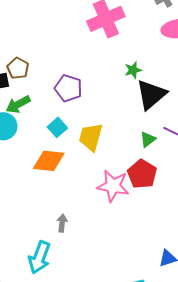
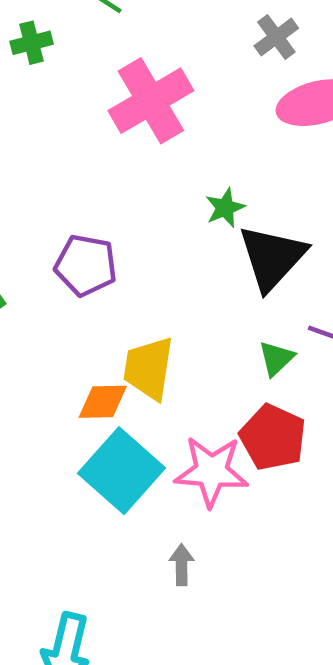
cyan square: (57, 127) -> (121, 471), moved, size x1.8
orange diamond: (49, 161) -> (103, 402), moved, size x0.7
gray arrow: (62, 223) -> (182, 565), moved

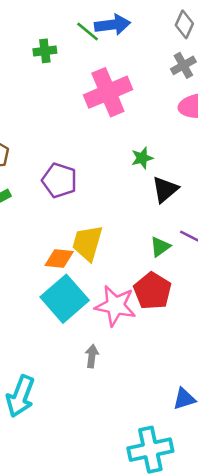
black triangle: (272, 257) -> (165, 189), size x0.7

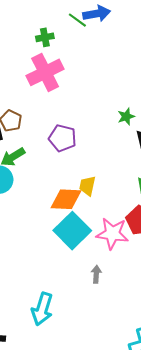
pink cross: (108, 92) -> (45, 72), moved
yellow trapezoid: (87, 243) -> (87, 186), size x0.7
orange diamond: (59, 259) -> (66, 199), size x1.4

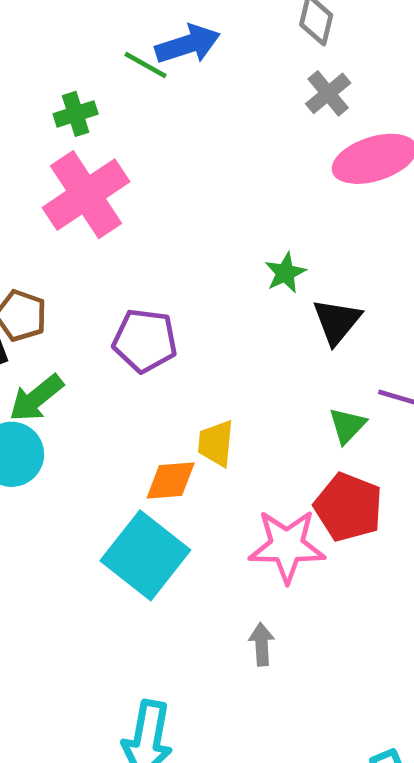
orange diamond: (66, 199) -> (171, 480), size x0.7
cyan square: (72, 231) -> (145, 555), moved

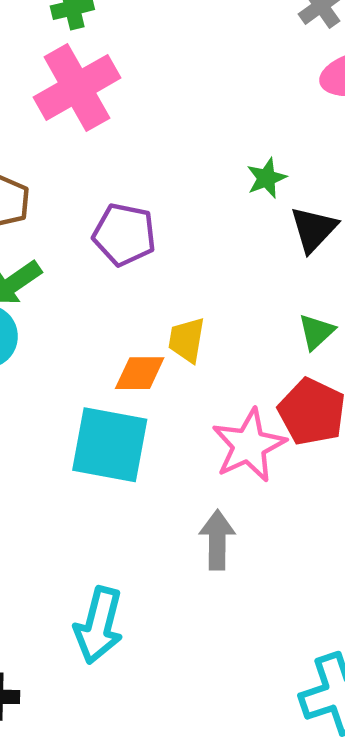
pink star: (287, 546) -> (249, 445), turned -30
cyan square: (145, 555) -> (110, 445), turned -32
gray arrow: (262, 644) -> (217, 540), size x1.4

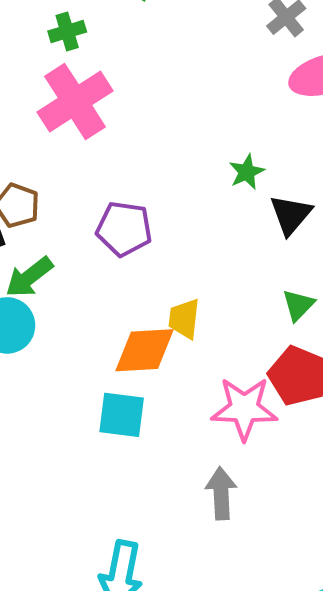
orange diamond: (140, 373) -> (144, 350), size x1.4
cyan square: (110, 445) -> (122, 415), size x0.7
pink star: (249, 445) -> (244, 409), turned 30

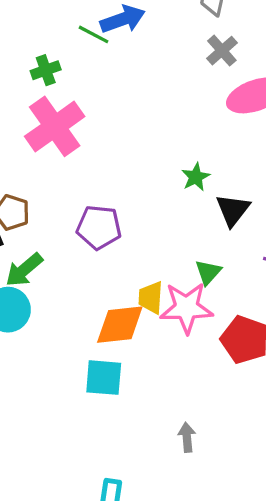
green triangle: (298, 305) -> (208, 272), moved
pink star: (244, 409) -> (186, 308), moved
gray arrow: (221, 493) -> (187, 437), size x0.7

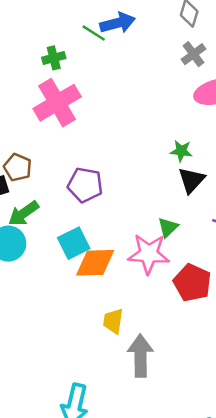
green star: (196, 177) -> (181, 151), moved, turned 30
yellow trapezoid: (151, 298) -> (113, 321), moved
cyan square: (104, 378) -> (74, 243), moved, turned -36
gray arrow: (187, 437) -> (140, 356), size x1.8

